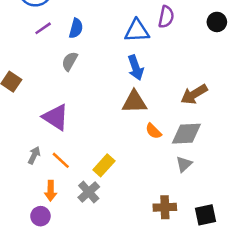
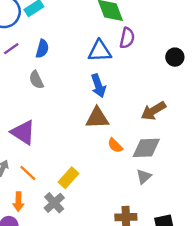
black circle: (217, 22) -> (175, 57), moved
gray semicircle: (70, 61) -> (36, 80), turned -54

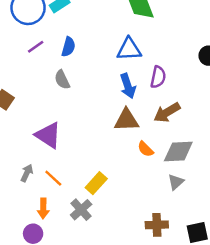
purple semicircle: (127, 38) -> (158, 77), moved
brown arrow: (153, 111) -> (167, 112), moved

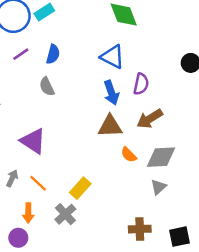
blue triangle: (129, 49) -> (113, 57), turned 30

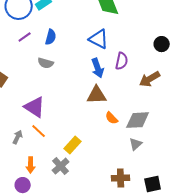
gray semicircle: (47, 86) -> (46, 63), turned -49
brown arrow: (150, 119) -> (150, 79), moved
orange line: (38, 183) -> (39, 131), moved

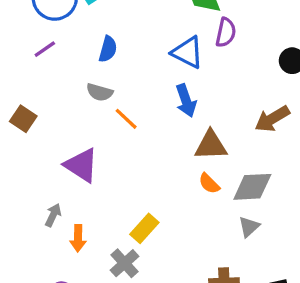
purple line: (25, 37) -> (45, 49), moved
purple semicircle: (122, 61) -> (226, 32), moved
brown triangle: (97, 95) -> (211, 145), moved
orange line: (39, 131) -> (126, 119), moved
orange arrow: (31, 165) -> (78, 238), moved

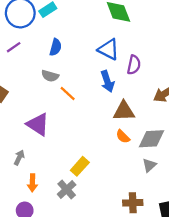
purple semicircle: (226, 32) -> (134, 65), moved
orange arrow: (78, 238) -> (32, 183), moved

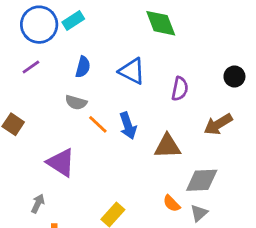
blue triangle: (109, 49) -> (132, 71), moved
blue arrow: (107, 81) -> (128, 126), moved
orange semicircle: (123, 137) -> (172, 204), moved

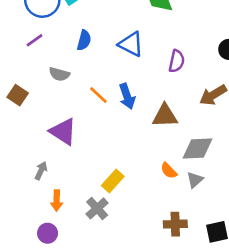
gray semicircle: (76, 102) -> (59, 74), moved

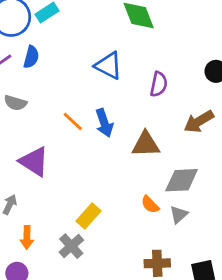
blue semicircle: (84, 40) -> (31, 57), moved
gray semicircle: (59, 74) -> (15, 103), moved

